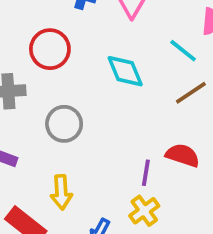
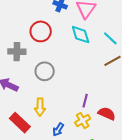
cyan diamond: (125, 71) -> (81, 35), moved
red semicircle: (183, 155) -> (107, 114), moved

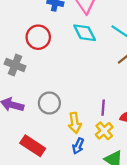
gray cross: (17, 52) -> (15, 65), turned 30
gray circle: (45, 71) -> (49, 103), moved
yellow arrow: (40, 107) -> (75, 123), moved

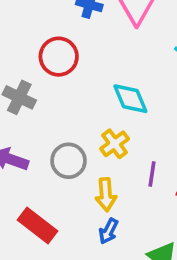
cyan diamond: (85, 33) -> (130, 99), moved
yellow cross: (104, 131) -> (115, 144), moved

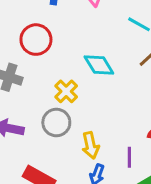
yellow cross: (115, 144) -> (66, 91), moved
purple line: (152, 174) -> (129, 157), moved

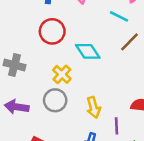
red circle: (36, 40) -> (52, 31), moved
yellow arrow: (91, 145) -> (94, 107), moved

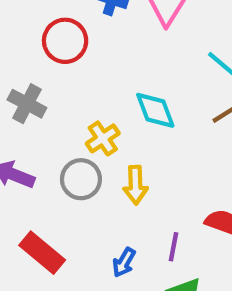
red circle: (52, 31) -> (65, 41), moved
yellow arrow: (94, 107) -> (135, 185), moved

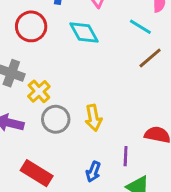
cyan diamond: (155, 110) -> (84, 33), moved
yellow cross: (103, 138) -> (39, 91), moved

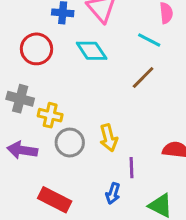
brown line: (150, 58) -> (143, 78), moved
yellow cross: (39, 91) -> (50, 115), turned -30
purple line: (126, 156) -> (132, 168), moved

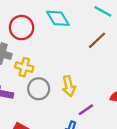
red circle: (37, 49) -> (22, 28), moved
purple line: (132, 168) -> (86, 110), turned 56

